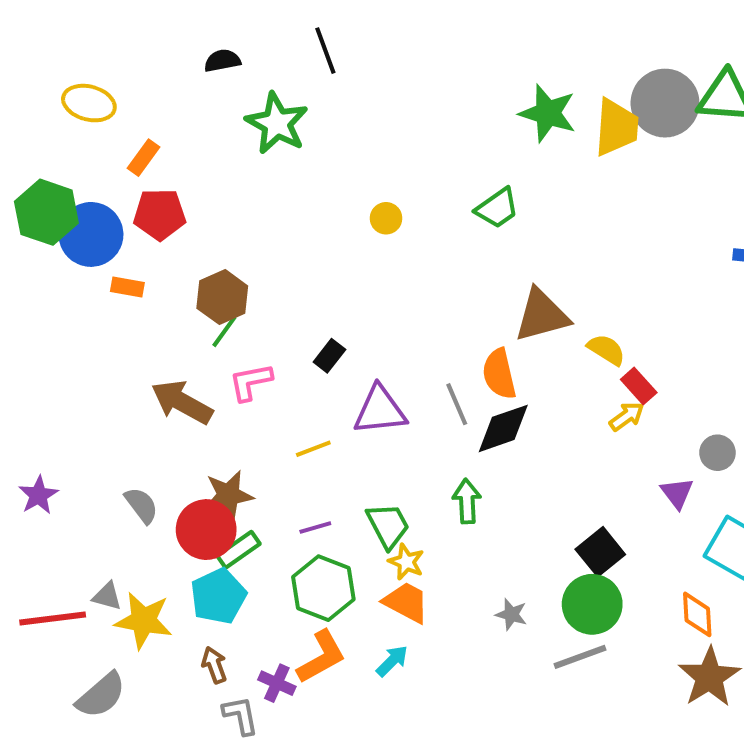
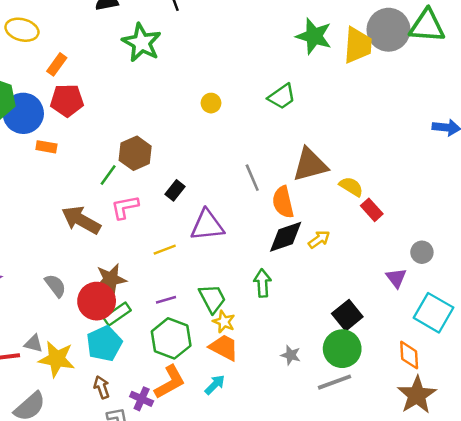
brown hexagon: (222, 297) -> (135, 153), moved
gray line: (457, 404) -> (252, 178), moved
yellow arrow: (627, 416) -> (319, 239), moved

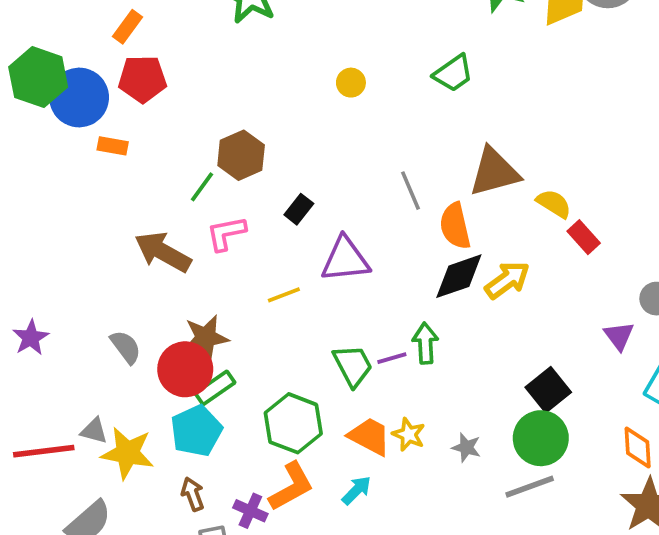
yellow arrow: (319, 239) -> (507, 280), size x1.4
purple line: (166, 300) -> (392, 358), moved
yellow star: (224, 322) -> (409, 434), moved

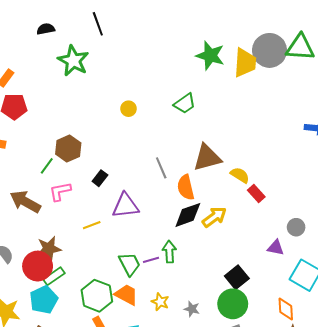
purple triangle: (619, 336) -> (276, 248), turned -42
orange trapezoid: (370, 436) -> (126, 295), moved

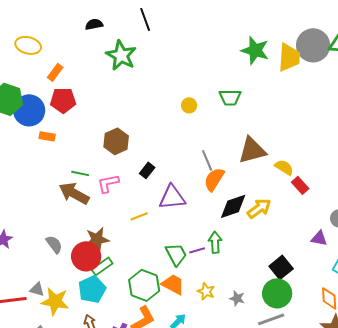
green trapezoid: (185, 104) -> (230, 97), turned 35
yellow circle: (128, 109) -> (189, 105), moved
green line: (47, 166) -> (80, 173), moved, turned 66
orange semicircle: (186, 187) -> (214, 179), moved, turned 45

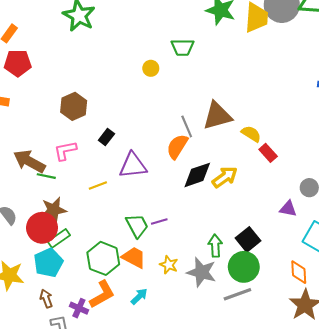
green trapezoid: (230, 97) -> (182, 47), moved
gray line: (207, 160) -> (187, 126), moved
green line: (80, 173) -> (46, 176), moved
green arrow: (215, 242) -> (215, 246), moved
gray star: (237, 298) -> (202, 272), size x1.8

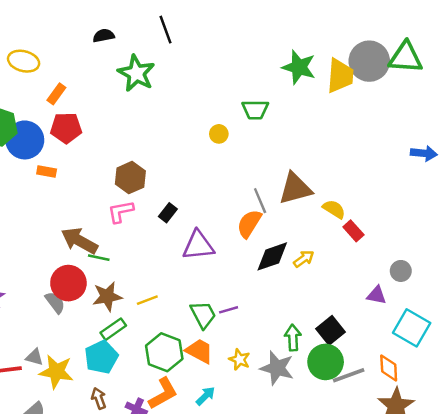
pink L-shape: (65, 151) -> (121, 212), moved
yellow arrow: (225, 177) -> (304, 259), size x0.7
yellow line: (98, 186) -> (147, 300), moved
red circle: (42, 228) -> (68, 283), moved
gray line: (237, 294) -> (349, 375), moved

